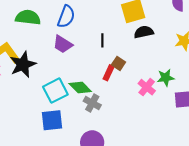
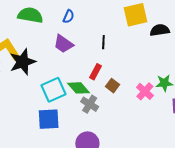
blue semicircle: (66, 17) -> (69, 16), size x0.6
black semicircle: (144, 32) -> (160, 30), moved
brown square: (118, 63) -> (112, 86), moved
red rectangle: (109, 73) -> (95, 72), moved

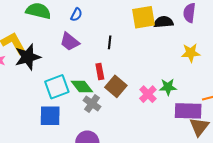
black semicircle: (160, 30) -> (163, 22), moved
red rectangle: (95, 72) -> (100, 71), turned -42
brown square: (112, 86) -> (116, 86), size x1.5

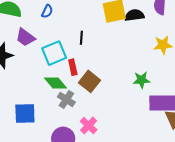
purple trapezoid: (70, 42) -> (25, 37), moved
cyan square: (57, 87) -> (54, 53), moved
pink cross: (148, 94) -> (89, 125), moved

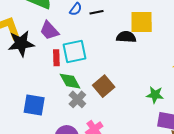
black semicircle: (134, 15) -> (126, 37), moved
black line: (81, 38) -> (96, 12), moved, turned 64
red rectangle: (73, 67) -> (56, 58), moved

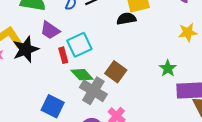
green star: (155, 95) -> (168, 68), turned -30
gray cross: (77, 99) -> (93, 91), size x1.5
blue square: (34, 105) -> (53, 106), turned 30

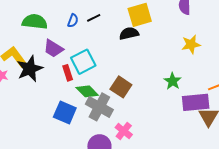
blue square: (53, 106) -> (65, 113), moved

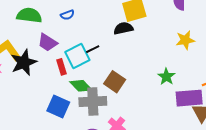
black line: (94, 18) -> (93, 49), moved
blue semicircle: (73, 21) -> (67, 15), turned 48
gray cross: (99, 107) -> (93, 101), turned -32

